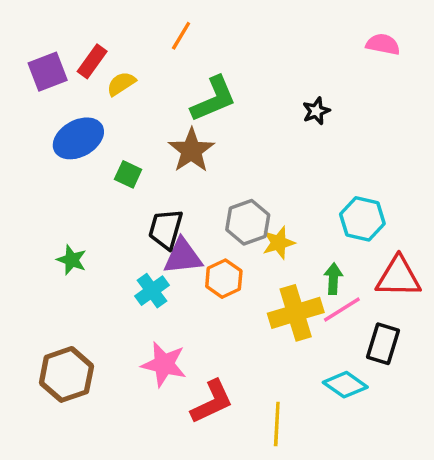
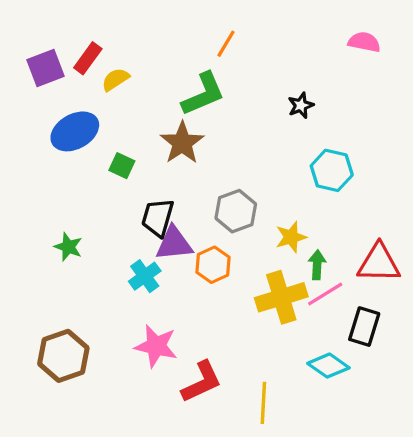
orange line: (181, 36) -> (226, 44), moved
cyan hexagon: (362, 219) -> (332, 170), moved
yellow star: (279, 243) -> (291, 237), moved

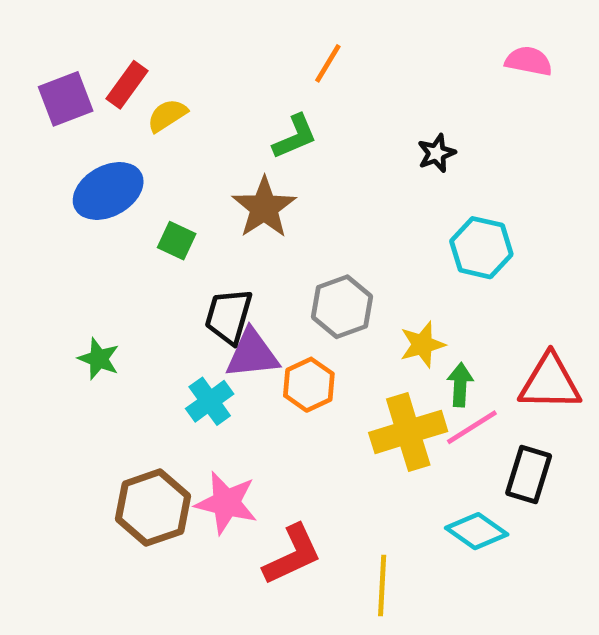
green L-shape: (203, 94) -> (295, 137), size x0.7
brown hexagon: (63, 356) -> (153, 508), moved

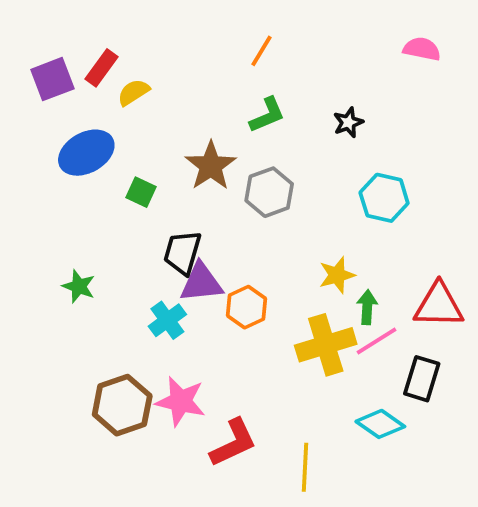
green L-shape: (295, 137) -> (267, 115), moved
gray hexagon: (342, 307) -> (269, 192), moved

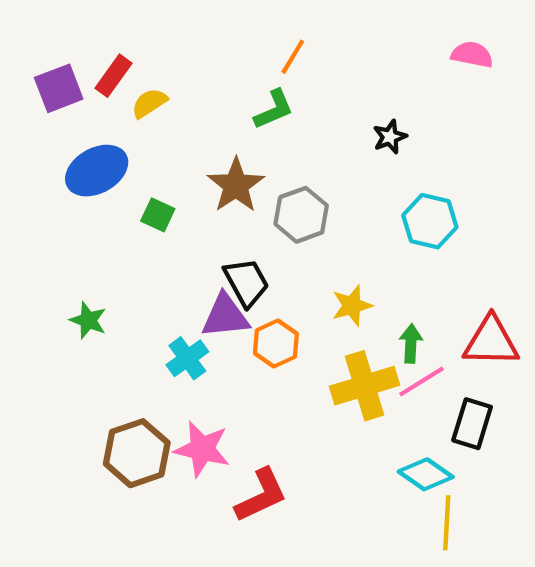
green L-shape: (267, 115) -> (274, 109), moved
black trapezoid: (182, 252) -> (246, 282), moved, turned 135
yellow star: (337, 275) -> (352, 306), moved
yellow line: (305, 467) -> (447, 523), moved

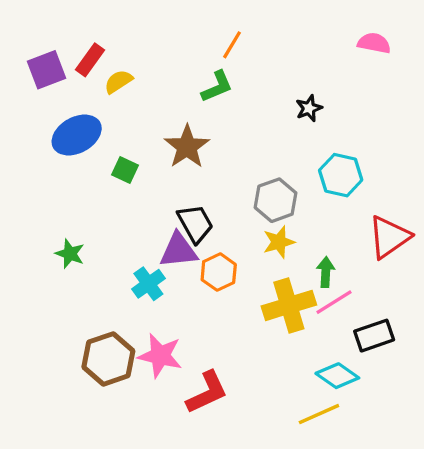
gray hexagon: (301, 215) -> (275, 200), moved
red triangle: (491, 341) -> (389, 237), moved, turned -36
black rectangle: (472, 424) -> (374, 336), turned 54
yellow line: (447, 523) -> (319, 414), moved, turned 63

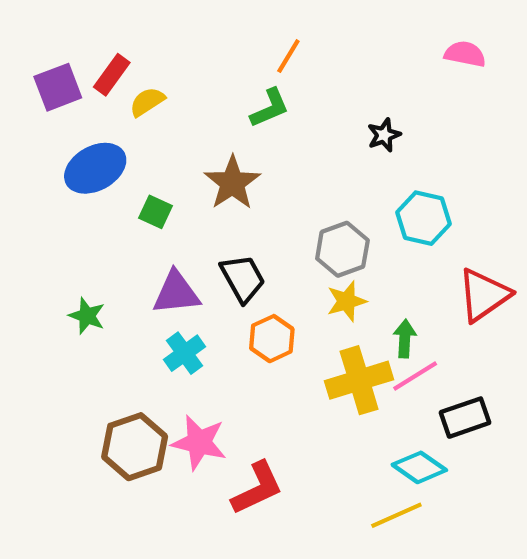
purple triangle: (179, 250) -> (176, 293), moved

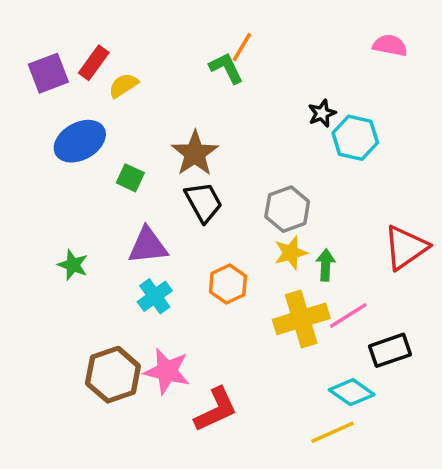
green L-shape: (270, 108) -> (226, 68), moved, turned -93
cyan hexagon: (423, 218) -> (355, 138), moved
black trapezoid: (243, 278) -> (204, 202), moved
green arrow: (405, 339) -> (326, 265), moved

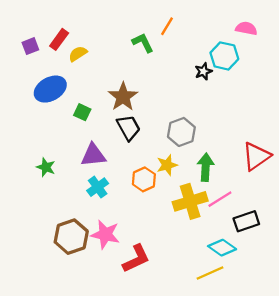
orange line: (242, 47) -> (167, 26), moved
purple square: (48, 73) -> (30, 46), size x0.7
cyan hexagon: (355, 138) -> (224, 56), moved
yellow star: (291, 253) -> (167, 165), moved
green arrow: (326, 265) -> (206, 167), size x1.4

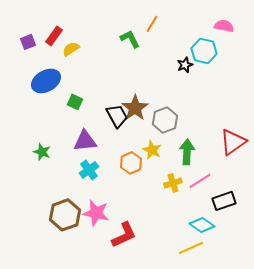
brown star: (123, 97) -> (135, 108), moved
yellow star: (167, 165) -> (152, 150), turned -30
yellow cross: (190, 201) -> (173, 183), size x0.6

